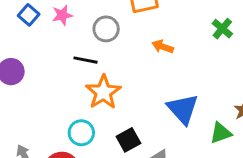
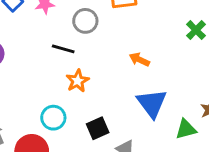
orange arrow: (163, 47) -> (139, 60), moved
orange star: (103, 92) -> (78, 81), size x0.7

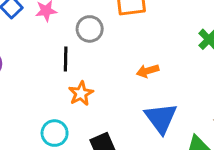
black line: (63, 49) -> (66, 59), turned 75
orange arrow: (139, 60) -> (148, 71), turned -42

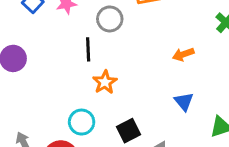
orange arrow: (148, 71) -> (183, 54), moved
blue triangle: (161, 118) -> (184, 102), size x0.6

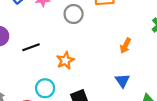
black line: (88, 49) -> (31, 47), moved, turned 66
orange arrow: (183, 54) -> (125, 46), turned -48

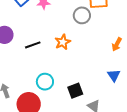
gray circle: (74, 14) -> (82, 15), moved
orange star: (65, 60) -> (63, 42), moved

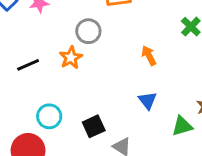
gray circle: (82, 15) -> (88, 31), moved
orange arrow: (117, 44) -> (149, 55), turned 128

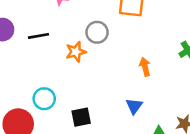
black line: (28, 65) -> (38, 36), moved

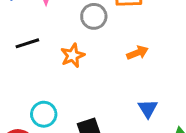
gray circle: (97, 32) -> (94, 16), moved
orange arrow: (145, 67) -> (137, 53), moved, turned 90

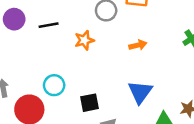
blue triangle: (148, 109) -> (140, 92), size x1.5

